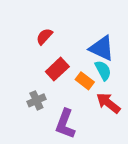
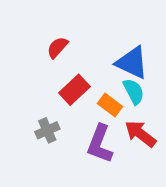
purple L-shape: (65, 124) -> (100, 144), moved

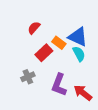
orange rectangle: (110, 105) -> (59, 43), moved
red arrow: (140, 134) -> (83, 93), moved

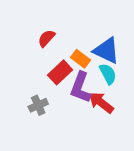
purple L-shape: (59, 85) -> (81, 87), moved
red arrow: (83, 93) -> (101, 103), moved

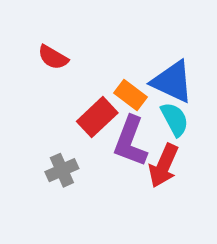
red semicircle: (46, 38) -> (53, 57), moved, turned -102
red arrow: (101, 103) -> (164, 166), turned -104

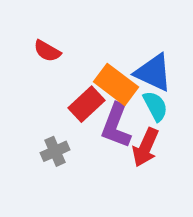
orange rectangle: (130, 95) -> (116, 84), size x1.5

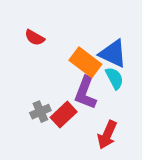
red rectangle: (86, 104) -> (64, 115), moved
red arrow: (146, 147) -> (107, 135), moved

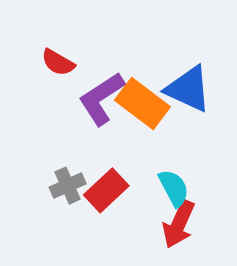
cyan semicircle: (114, 78) -> (174, 188), moved
purple L-shape: (85, 93) -> (101, 99), moved, turned 36

